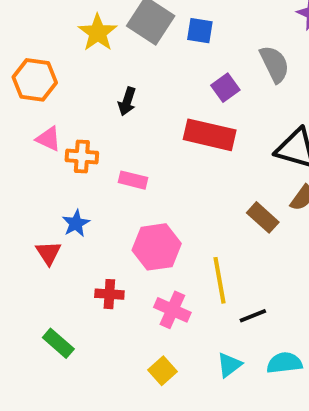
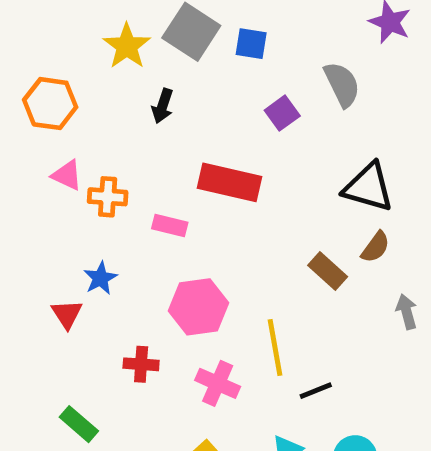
black arrow: (127, 101) -> (163, 106), moved
red rectangle: (210, 135) -> (230, 182), moved

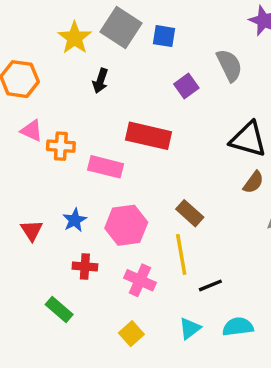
pink rectangle: (170, 226) -> (106, 167), size x1.4
brown rectangle: (328, 271) -> (190, 213), moved
blue star: (100, 278) -> (75, 220), moved
green rectangle: (79, 424) -> (59, 309), moved

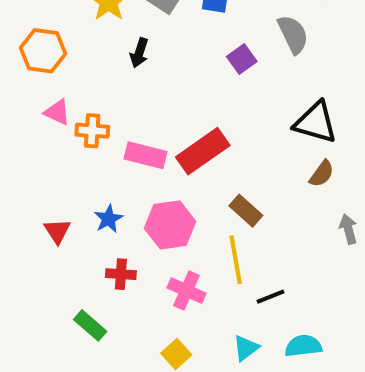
red rectangle: (149, 136) -> (203, 151), moved, turned -48

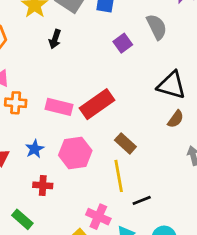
orange cross: (92, 131) -> (16, 103), moved
pink cross: (186, 291) -> (98, 217), moved

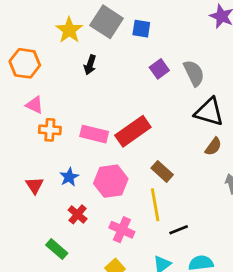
gray semicircle: (157, 27) -> (194, 73), moved
red cross: (43, 185) -> (78, 214), turned 36
pink cross: (98, 217) -> (122, 230), moved

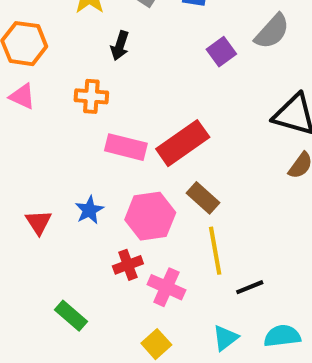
gray semicircle: (194, 73) -> (272, 31), moved, turned 68
pink triangle: (35, 105) -> (22, 96), moved
orange cross: (50, 130) -> (91, 96), moved
brown rectangle: (162, 171) -> (203, 198), moved
red cross: (78, 214) -> (128, 265), moved, turned 30

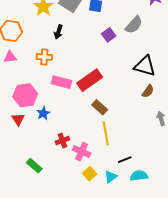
pink triangle: (22, 96) -> (10, 57), turned -32
pink hexagon: (150, 216) -> (25, 95), moved
black line: (250, 287) -> (125, 160), moved
yellow square: (156, 344) -> (90, 174), moved

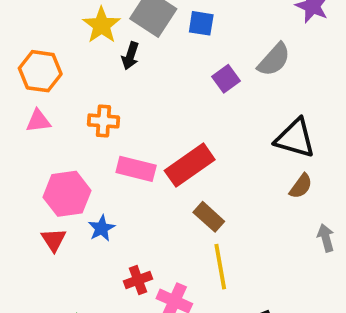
black arrow: (58, 32) -> (130, 56), moved

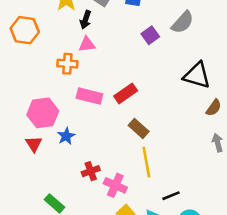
pink triangle: (38, 121) -> (87, 44), moved
red rectangle: (190, 165) -> (126, 93), size x0.7
brown semicircle: (301, 186) -> (214, 108), moved

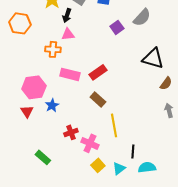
brown rectangle: (139, 128) -> (98, 99), moved
black line: (171, 196) -> (133, 151), turned -64

